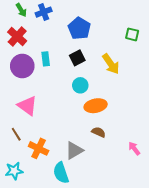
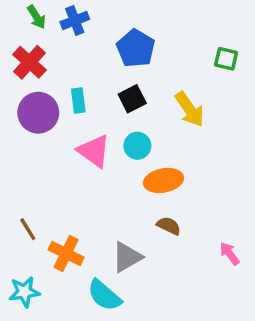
pink triangle: (27, 106) -> (94, 151), moved
cyan semicircle: (61, 173) -> (104, 295), turned -30

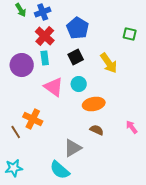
red cross: (30, 62) -> (45, 36), moved
orange cross: (66, 254) -> (33, 119), moved
pink arrow: (230, 254) -> (132, 127), moved

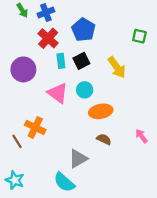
cyan rectangle: (45, 58) -> (61, 61), moved
cyan star: (14, 168) -> (15, 180), turned 30

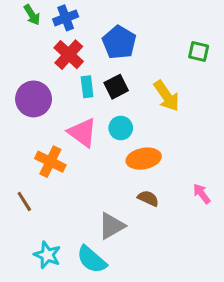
orange cross: (35, 127) -> (50, 162), moved
cyan star: (15, 180) -> (47, 255), moved

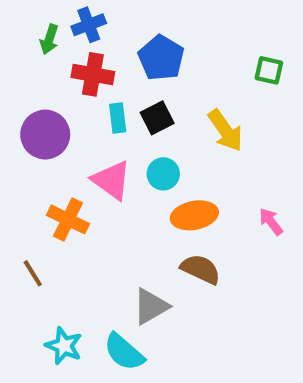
green arrow: (32, 15) -> (49, 39), moved, turned 50
red cross: (69, 55) -> (93, 74), turned -32
pink arrow: (202, 194) -> (271, 222), moved
brown semicircle: (148, 198) -> (201, 269), size x1.4

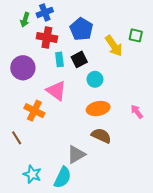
yellow arrow: (225, 130) -> (114, 46), moved
cyan circle: (163, 174) -> (95, 79), moved
cyan semicircle: (124, 352) -> (63, 177), turned -105

